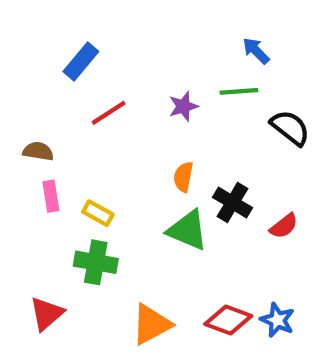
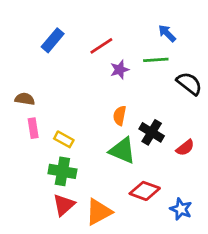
red line: (109, 113) -> (101, 46), moved
red triangle: (47, 314) -> (64, 205), moved
red diamond: (228, 320) -> (145, 191), moved

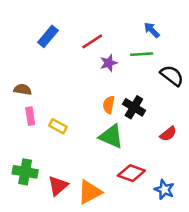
black cross: (152, 132) -> (134, 107), moved
green cross: (62, 171) -> (25, 172), moved

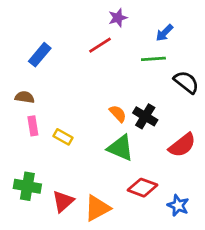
blue arrow: (152, 30) -> (164, 33), turned -90
blue rectangle: (48, 36) -> (40, 55), moved
purple star: (109, 63) -> (118, 18), moved
orange semicircle: (109, 105) -> (118, 114), turned 126
red semicircle: (168, 134) -> (182, 145), size x1.5

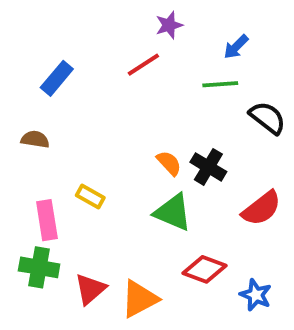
pink rectangle: (33, 126) -> (47, 220), moved, size x1.4

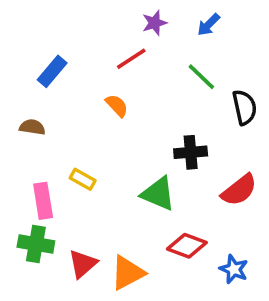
blue arrow: (236, 47) -> (209, 25), moved
green line: (220, 84) -> (201, 77), turned 48
black semicircle: (267, 118) -> (245, 107), turned 40
orange semicircle: (169, 163) -> (117, 106), moved
black cross: (208, 167) -> (191, 152), turned -36

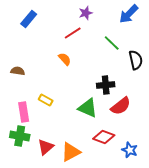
blue arrow: (209, 25) -> (129, 14), moved, size x1.5
blue rectangle: (52, 71) -> (29, 19), moved
red semicircle: (239, 190) -> (121, 106), moved

